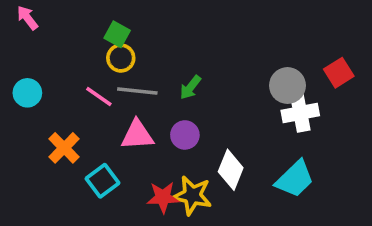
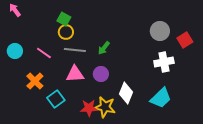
gray circle: (287, 86) -> (160, 31), moved
pink line: (99, 97) -> (44, 53), moved

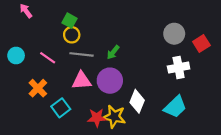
pink arrow: (15, 10) -> (26, 11), moved
purple circle: (101, 74) -> (110, 81), size x1.5

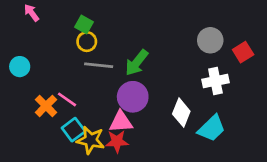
green arrow: (113, 52) -> (137, 63), size x1.5
pink line: (48, 58) -> (67, 99), moved
pink triangle: (81, 81) -> (121, 122), moved
white diamond: (137, 101) -> (181, 113), moved
yellow star: (114, 117) -> (91, 140), moved

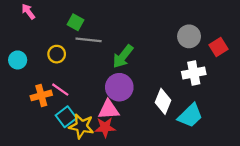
yellow circle: (87, 42) -> (57, 54), moved
gray line: (99, 65) -> (89, 40), moved
orange cross: (46, 106) -> (41, 95), turned 30

